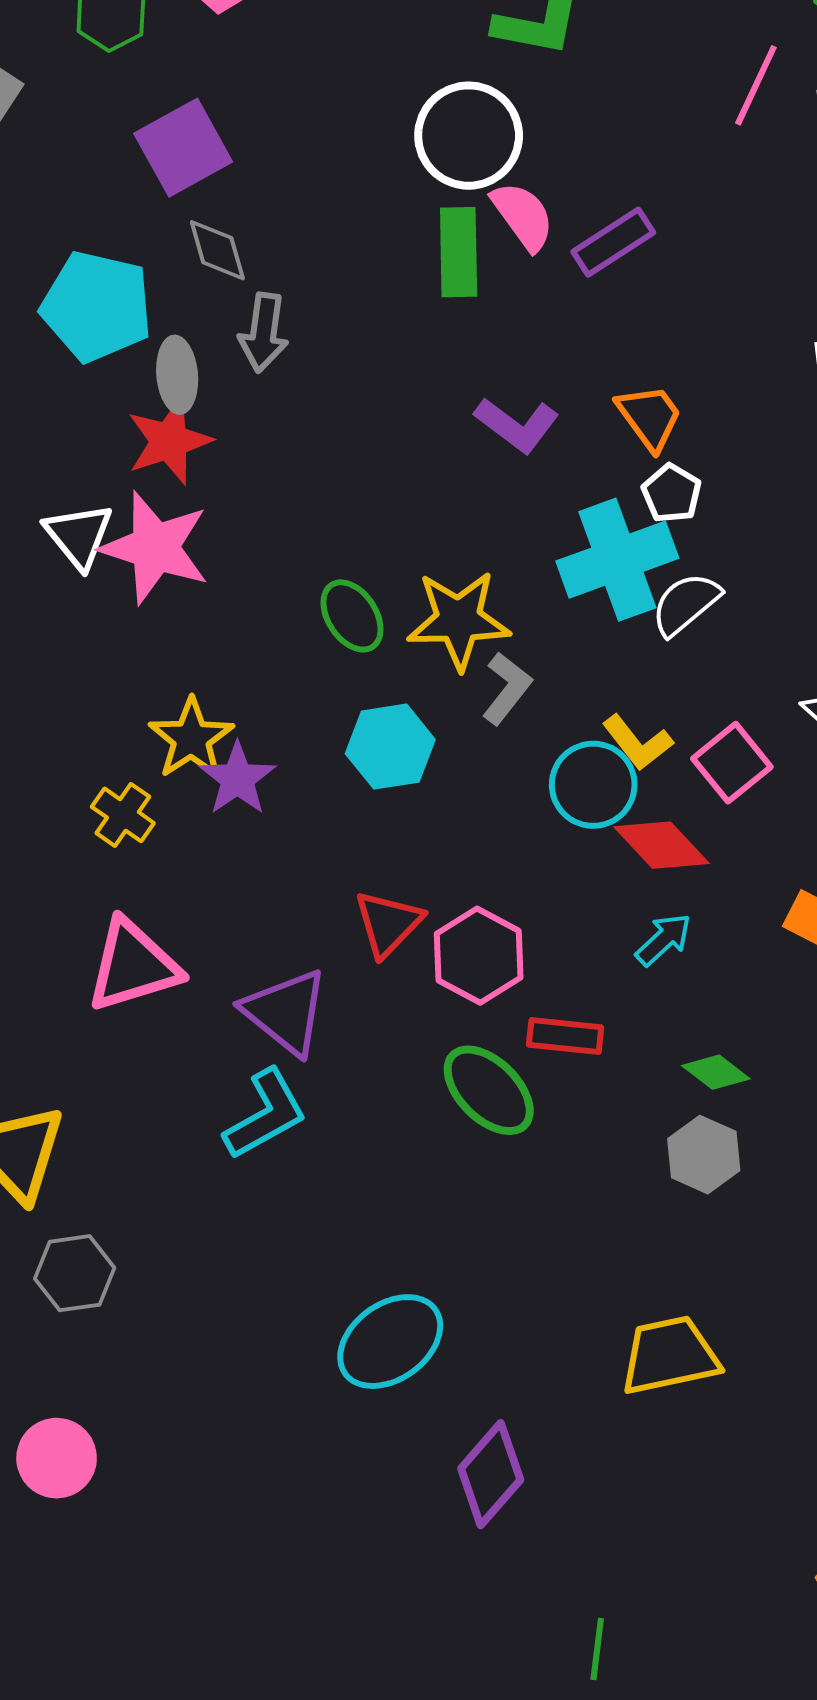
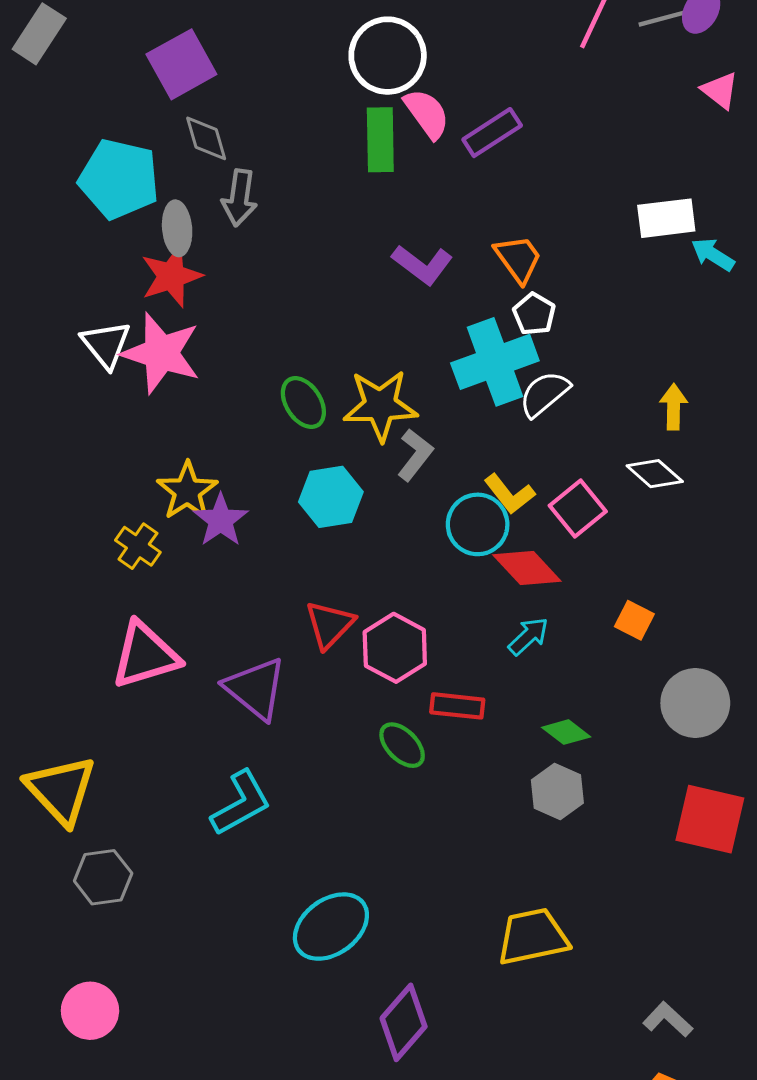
green ellipse: (489, 1090) -> (402, 745), size x0.7
cyan L-shape: (266, 1114) -> (241, 803), moved

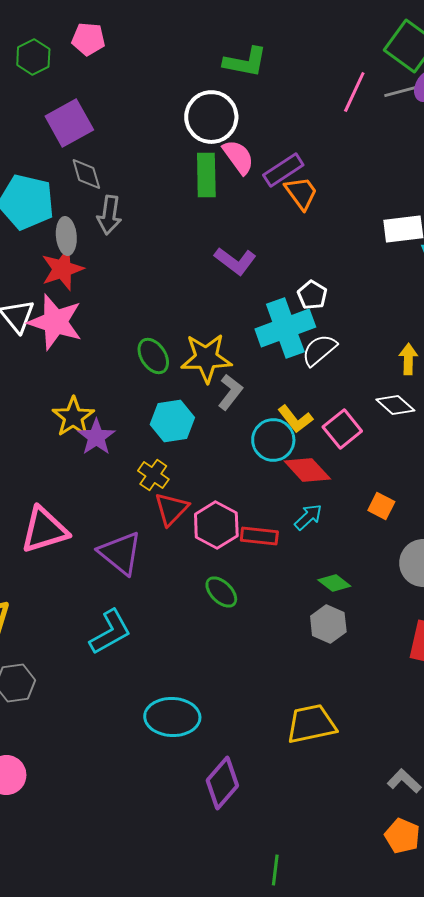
orange trapezoid: (518, 259) -> (301, 193), moved
yellow cross: (138, 546) -> (153, 475), moved
red rectangle: (457, 706) -> (259, 536), moved
cyan ellipse: (331, 927) -> (172, 717), turned 38

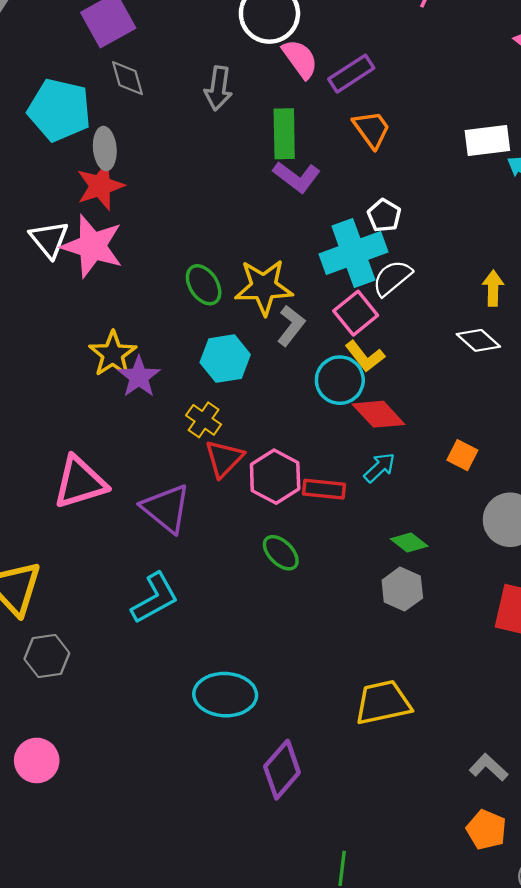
green rectangle: (206, 175) -> (284, 134), moved
orange trapezoid: (301, 193) -> (372, 129), moved
gray arrow: (109, 215) -> (218, 88), moved
pink square: (342, 429) -> (356, 313), moved

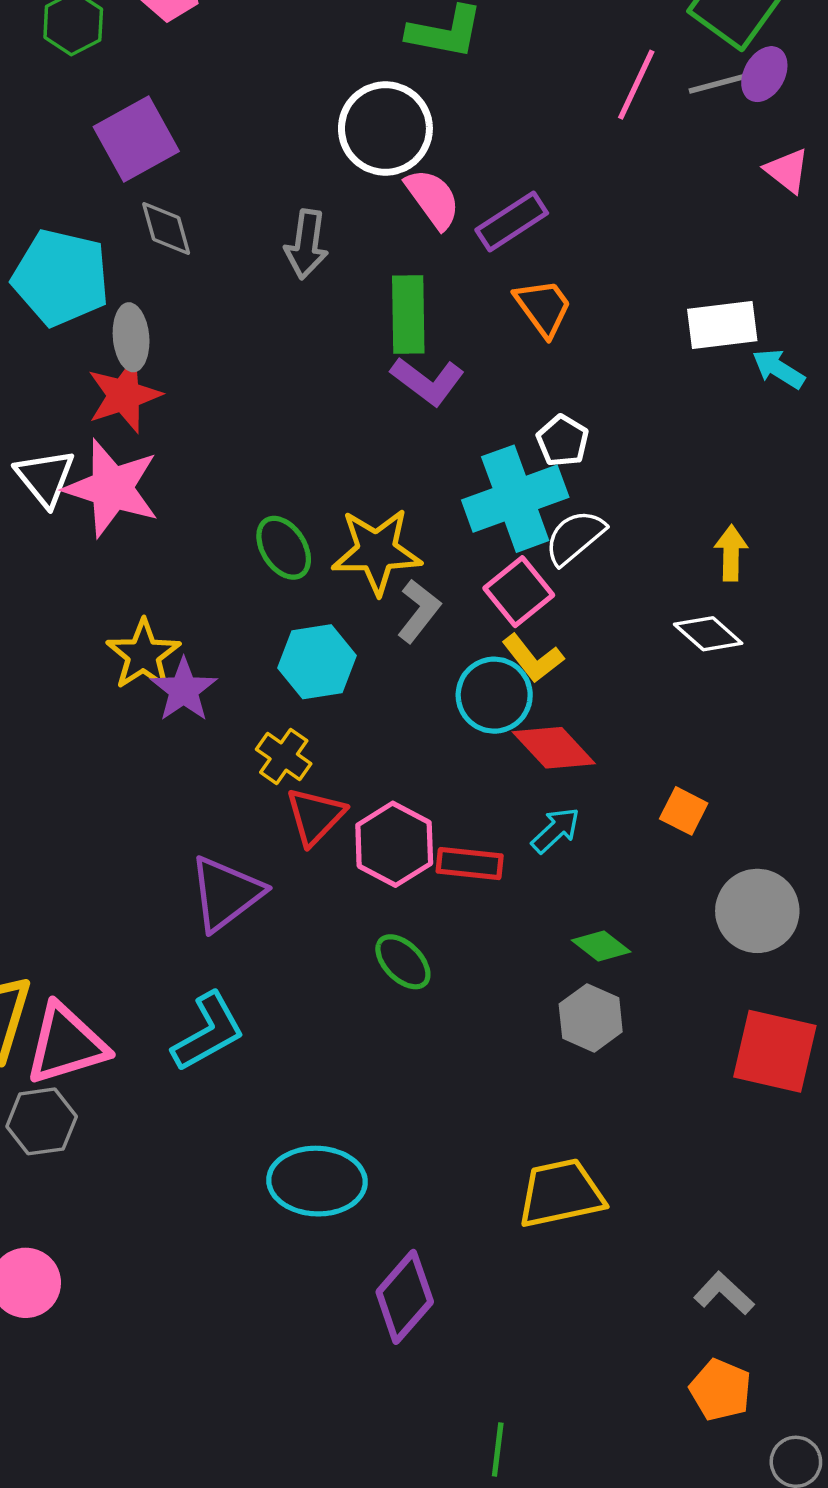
pink triangle: (80, 482) -> (66, 1044), moved
purple triangle: (166, 508) -> (226, 893), turned 44

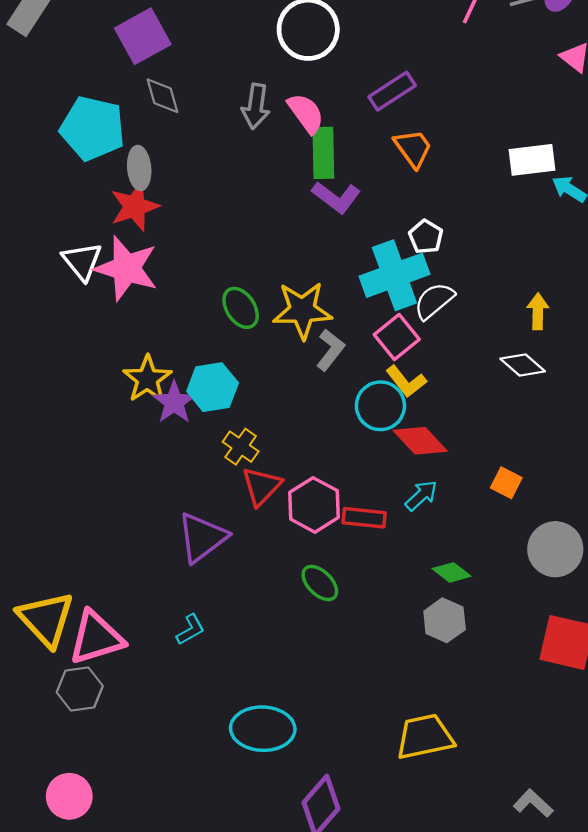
pink semicircle: (433, 199) -> (306, 113), moved
cyan hexagon: (317, 662) -> (213, 387), moved
cyan L-shape: (208, 1032) -> (190, 630), size x0.6

